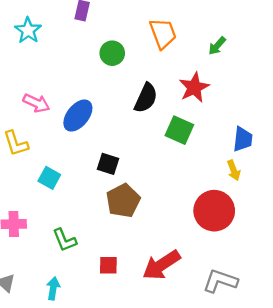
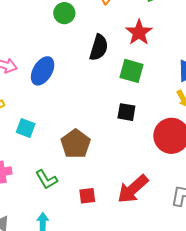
black square: (108, 164) -> (126, 112), moved
brown pentagon: (123, 201) -> (76, 144), moved

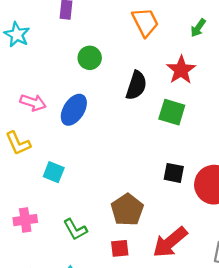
green circle: (64, 13) -> (90, 58), moved
black square: (126, 112) -> (174, 173), moved
brown pentagon: (76, 144) -> (127, 210), moved

